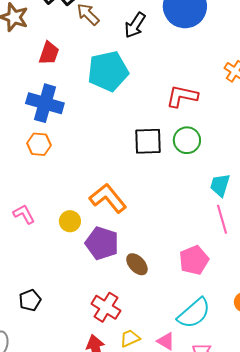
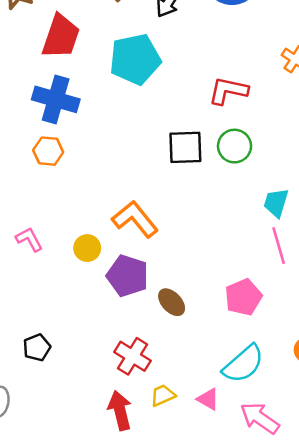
red trapezoid: (49, 53) -> (61, 37), size x1.5

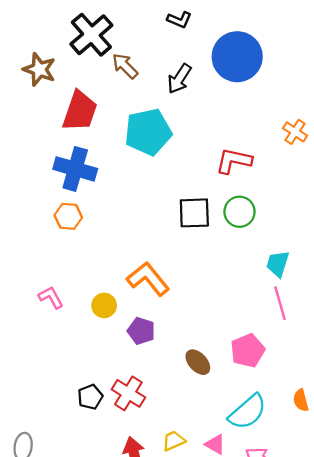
purple pentagon: (127, 276) -> (141, 331), size x0.7
brown ellipse: (172, 302) -> (198, 362), moved
black pentagon: (37, 348) -> (90, 397), moved
red cross: (133, 356) -> (128, 393), moved

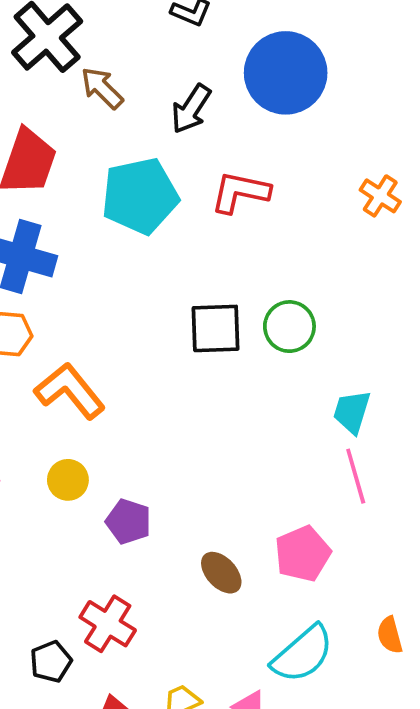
red L-shape: (234, 161) -> (240, 192), moved
orange L-shape: (148, 279) -> (70, 391), moved
black pentagon: (90, 397) -> (51, 662), moved

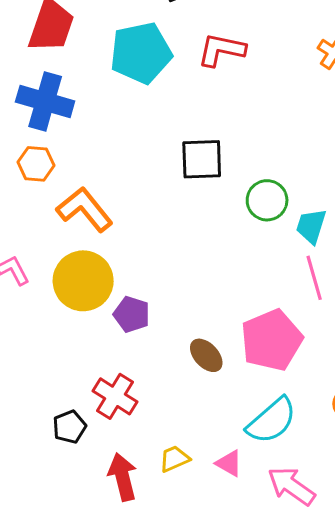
green circle: (289, 327) -> (267, 200), moved
yellow circle: (68, 480) -> (83, 281), size x1.8
pink pentagon: (303, 554) -> (272, 340), size x1.4

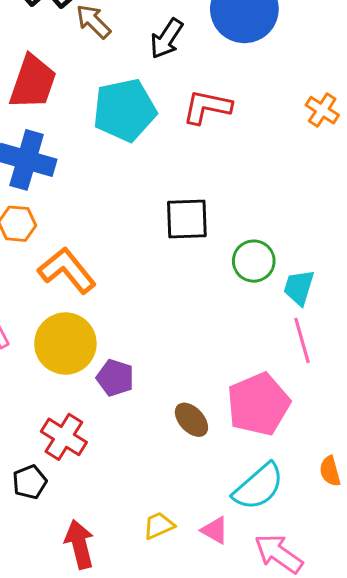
red cross: (115, 396) -> (64, 437), moved
black pentagon: (69, 427) -> (30, 482), moved
red arrow: (123, 477) -> (79, 544), moved

